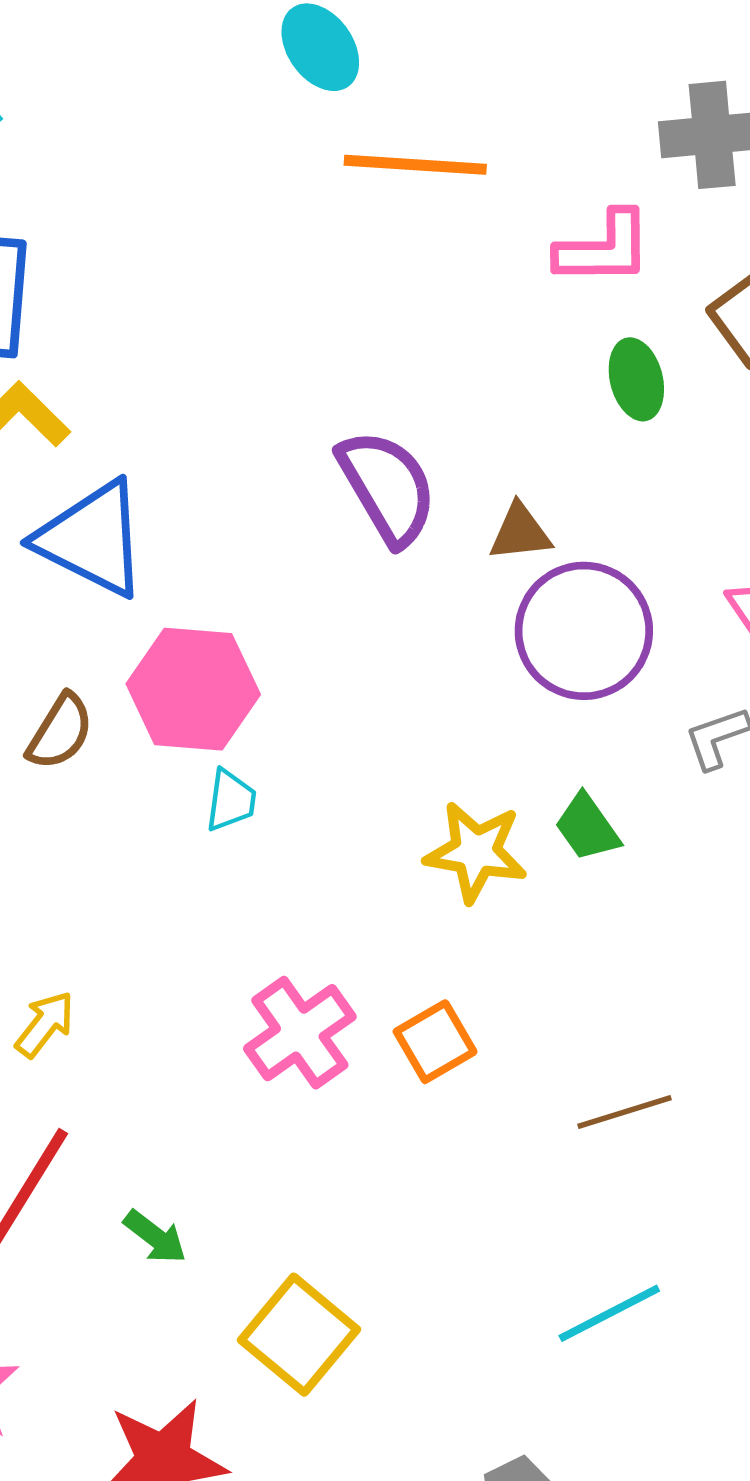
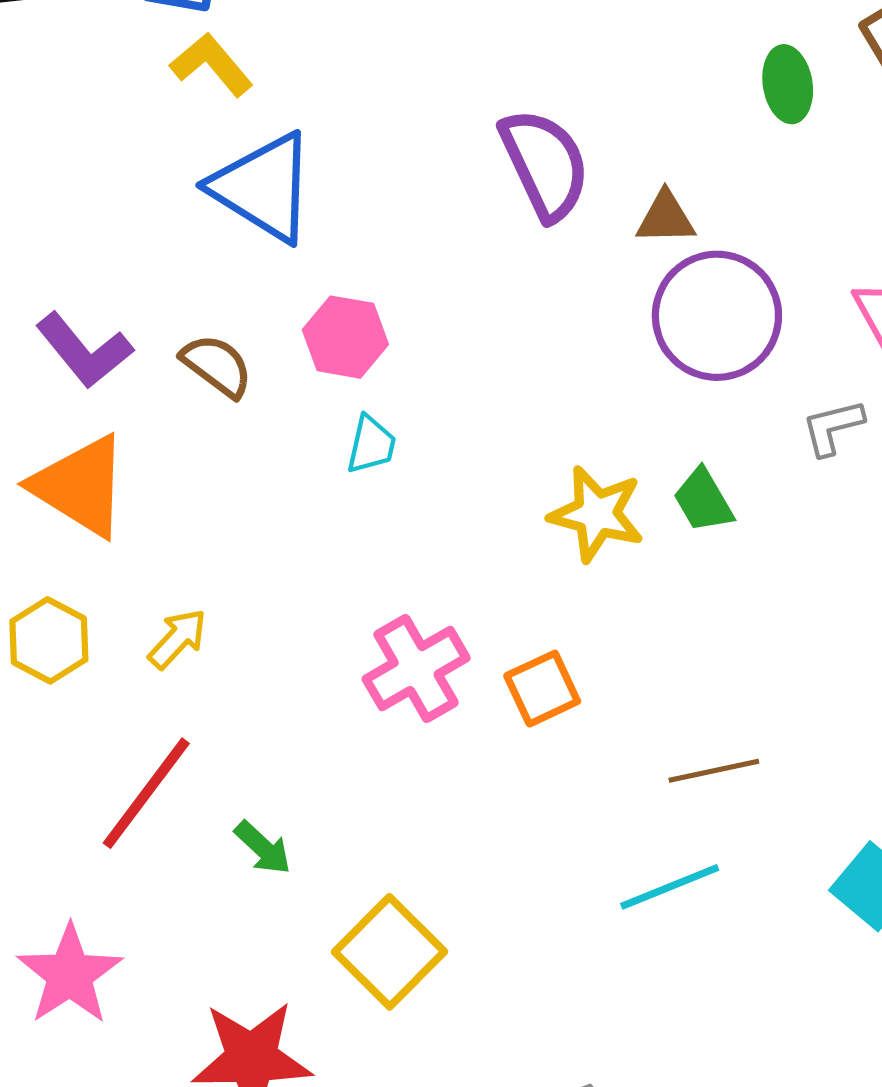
pink hexagon: (193, 689) -> (345, 337), size x0.7
brown semicircle: (60, 732) -> (217, 366), turned -90
cyan line: (609, 1313) -> (670, 887), moved

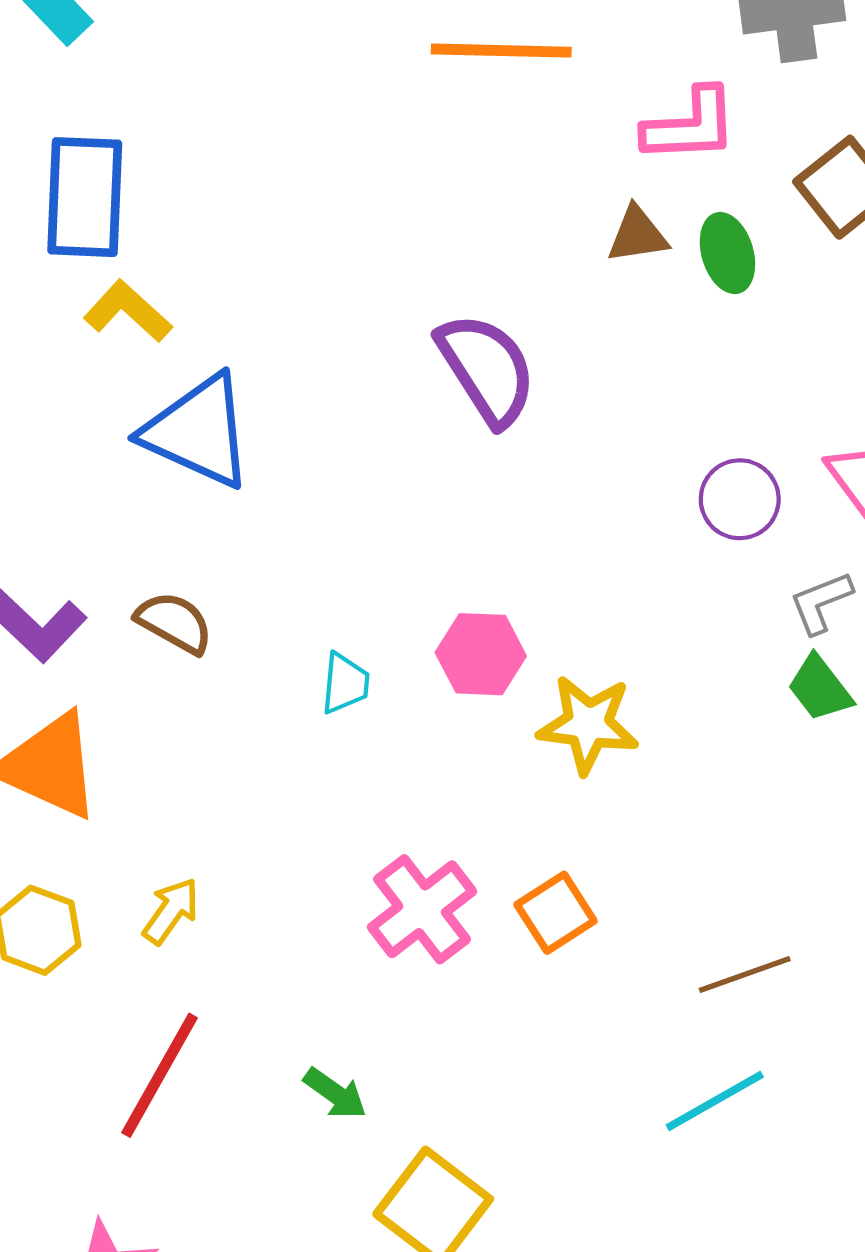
brown triangle: (666, 218) -> (637, 235), moved
purple circle: (717, 316) -> (740, 499), moved, size x0.6
pink hexagon: (345, 337) -> (481, 654), moved
green trapezoid: (703, 500) -> (820, 688), moved
green arrow: (263, 848) -> (335, 1093), moved

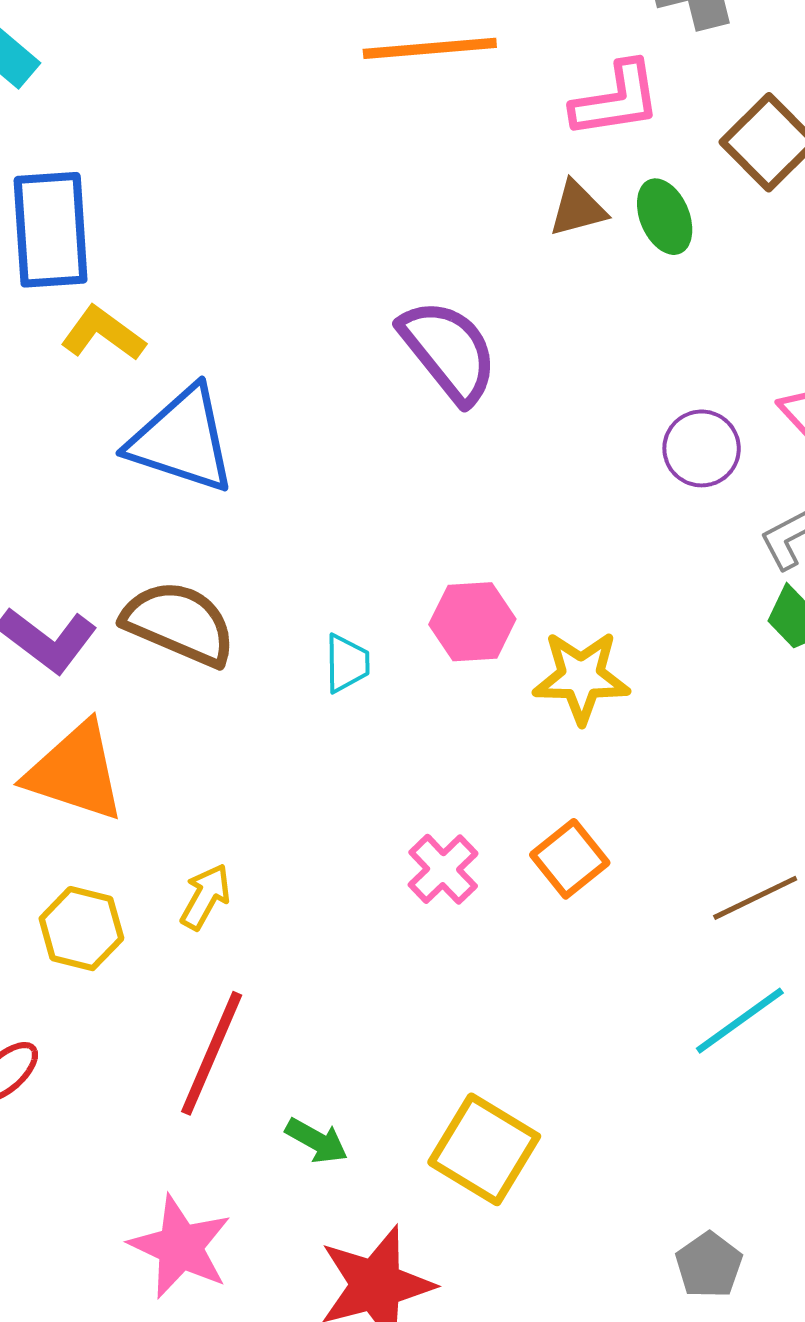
brown semicircle: (174, 623) -> (179, 623), size x1.5
pink cross: (422, 909) -> (443, 869), size x0.7
green arrow: (335, 1093) -> (317, 1141), moved

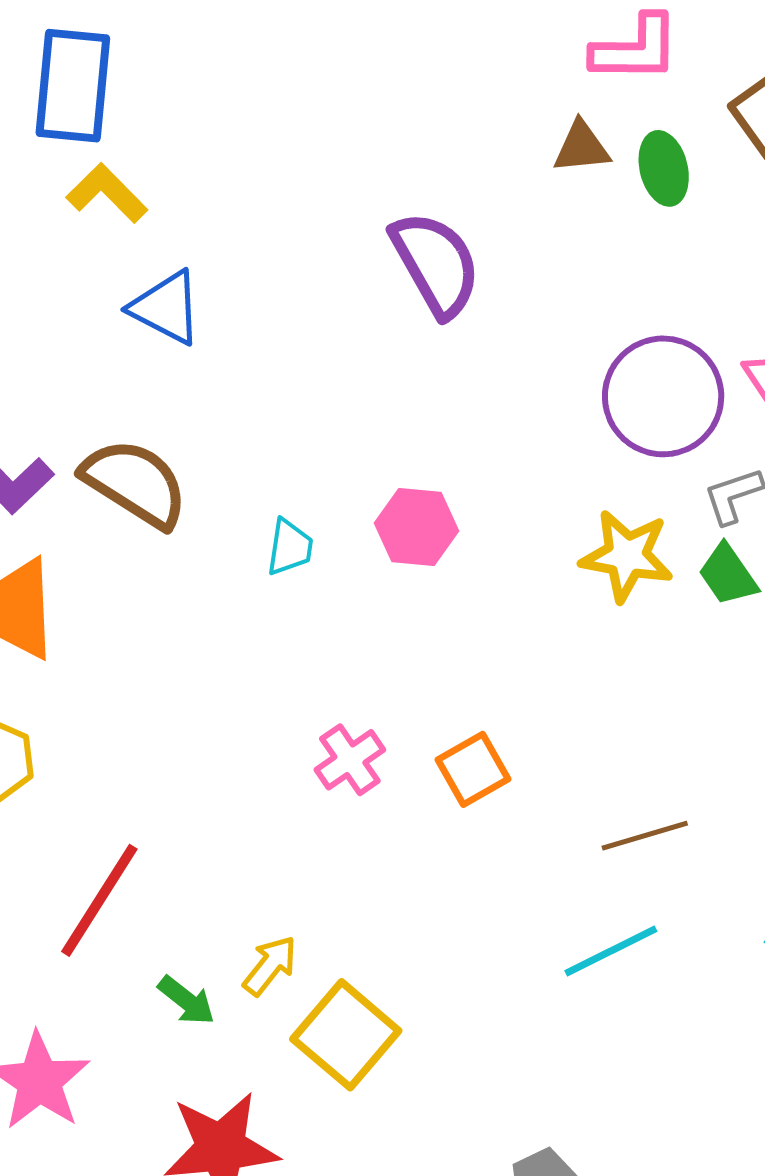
blue triangle: (182, 440) -> (166, 308), size x0.7
purple circle: (702, 448) -> (663, 396), size x1.6
yellow star: (581, 677) -> (627, 556), moved
yellow arrow: (205, 897) -> (270, 966), moved

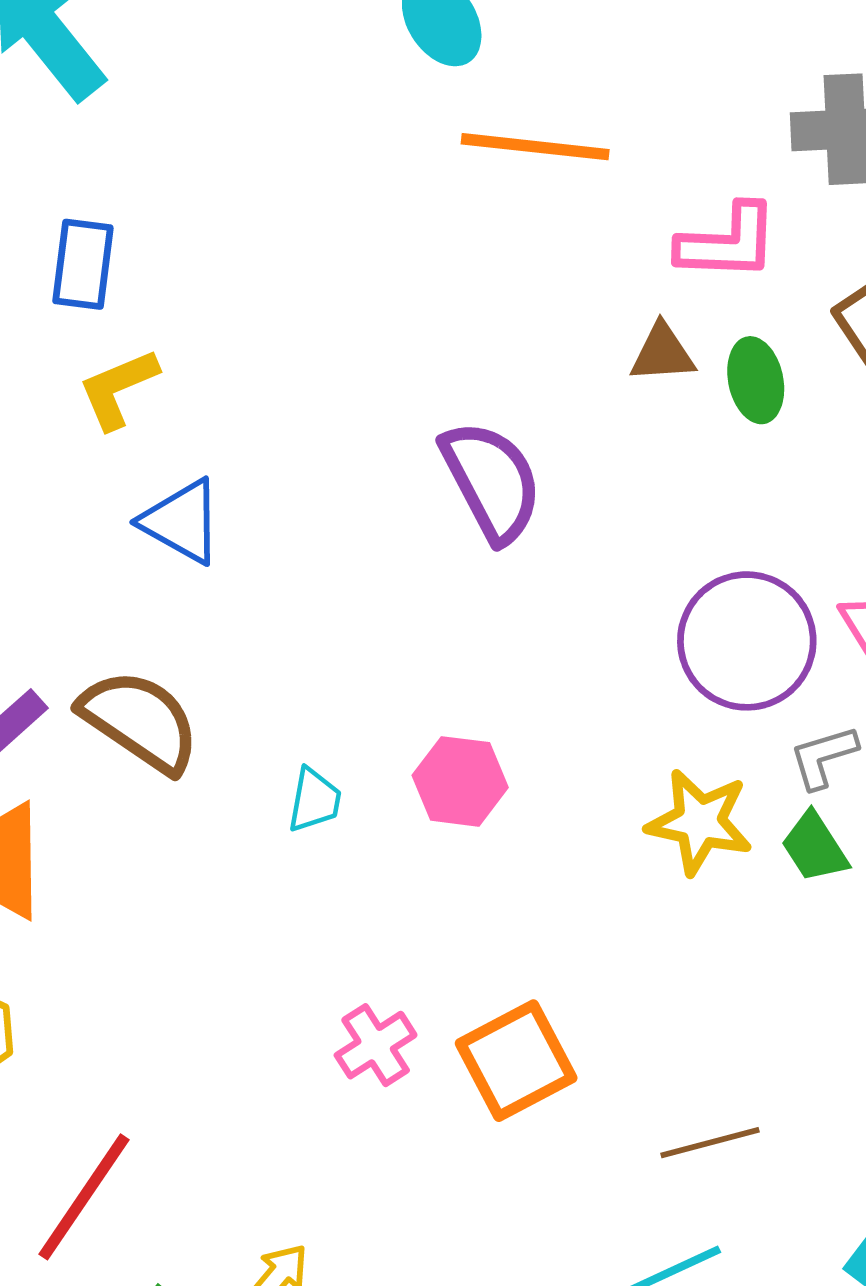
blue rectangle: (73, 86) -> (83, 264), size x0.7
yellow L-shape: (107, 193) -> (118, 389), turned -70
orange square: (473, 769) -> (516, 1061), size x1.4

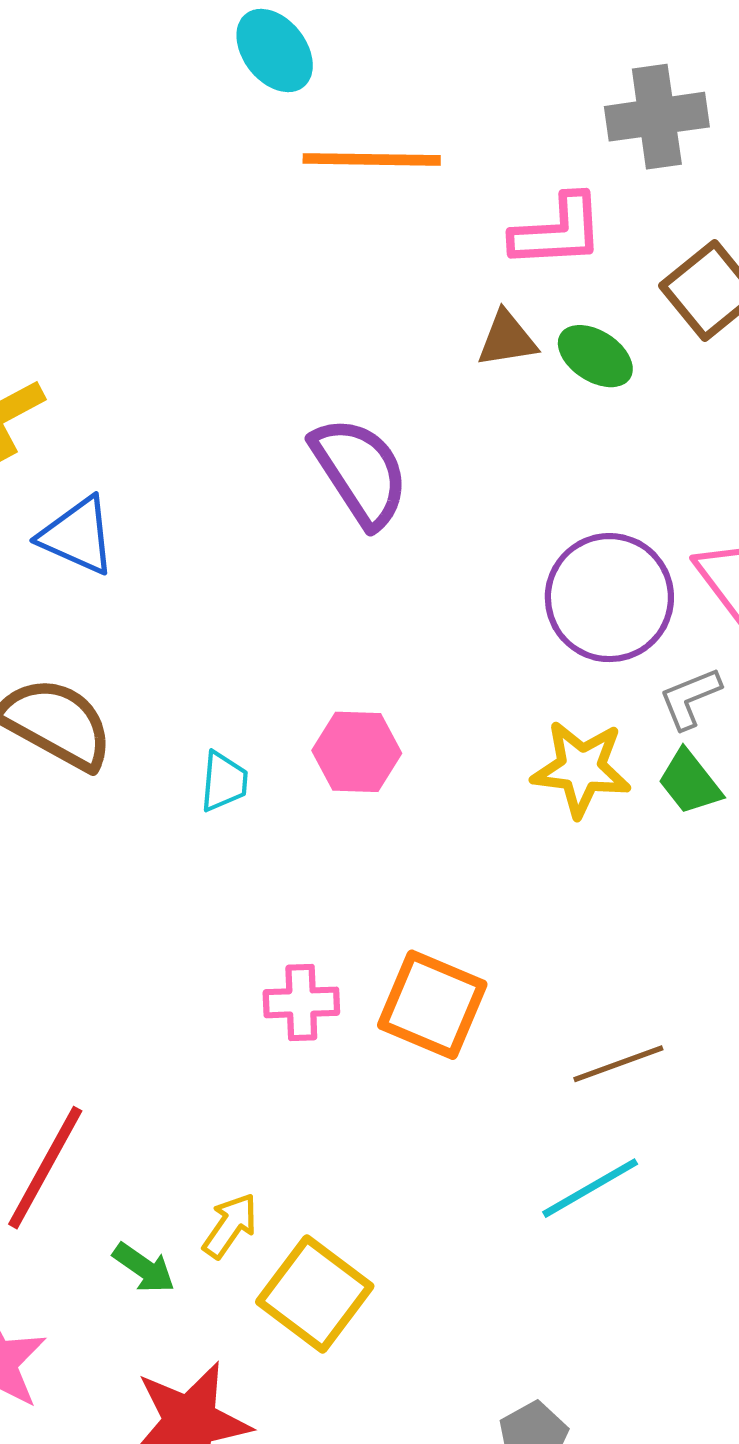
green ellipse: (756, 380) -> (595, 356), turned -40
pink cross: (376, 1045) -> (301, 1002), turned 36
orange square: (516, 1061) -> (432, 1005), turned -34

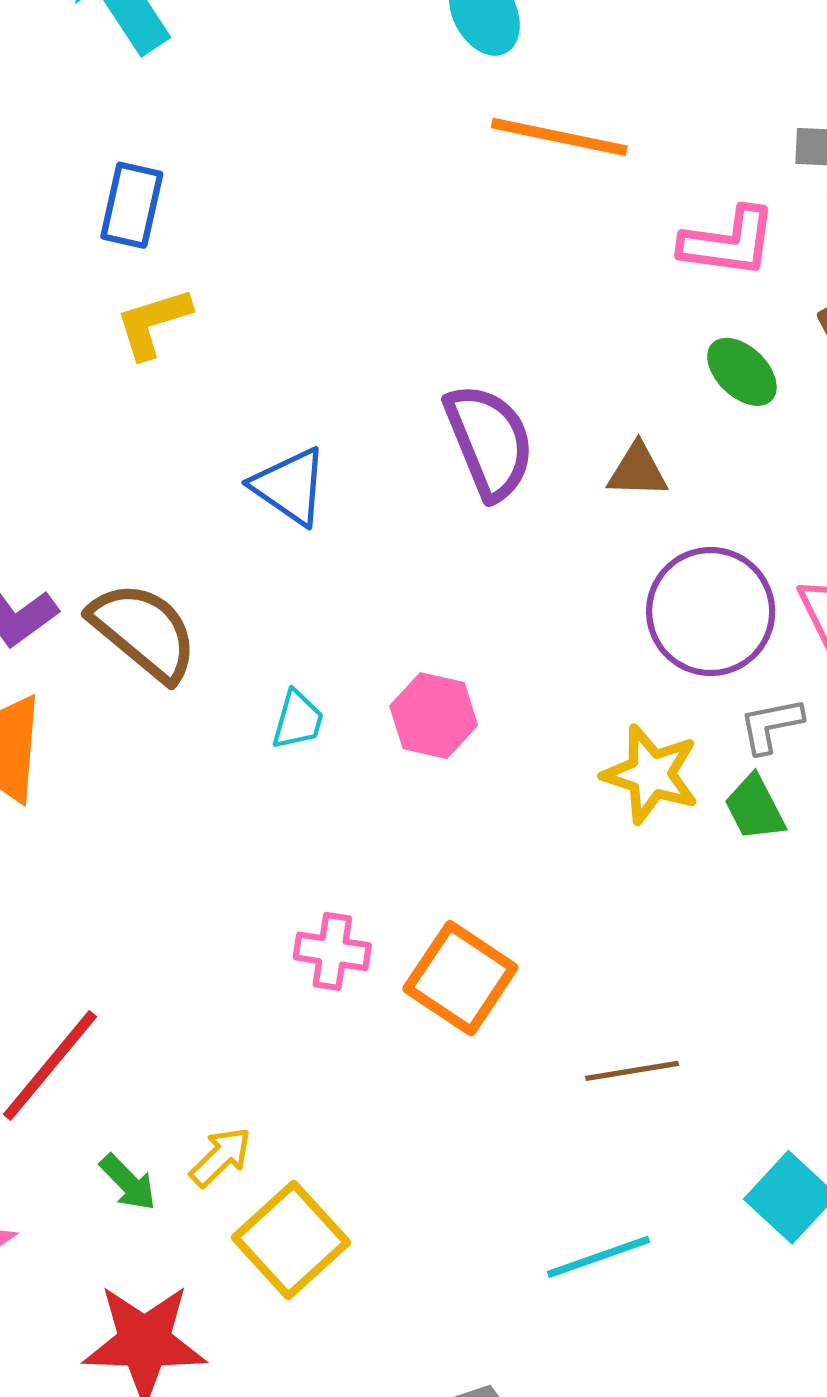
brown triangle: (507, 339) -> (638, 471), moved
blue triangle: (78, 536) -> (290, 486), moved
cyan line: (590, 1188) -> (599, 1257), moved

